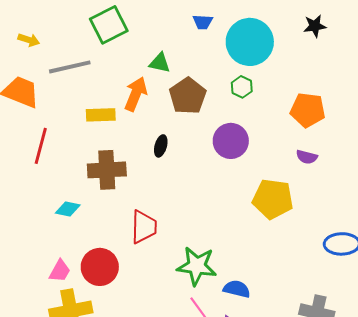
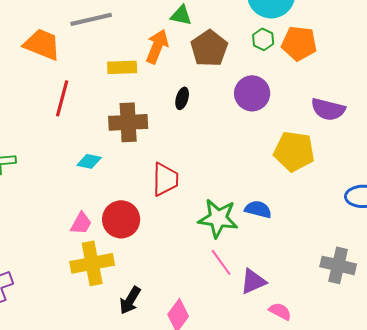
orange pentagon: (308, 110) -> (299, 43), moved
purple semicircle: (307, 157) -> (328, 109), size x1.6
blue semicircle: (237, 289) -> (258, 209), moved

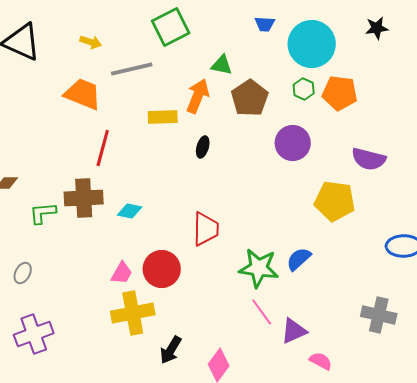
black ellipse: (182, 98) -> (203, 147), moved
brown cross: (128, 122) -> (84, 198), moved
blue semicircle: (258, 209) -> (299, 259), turned -56

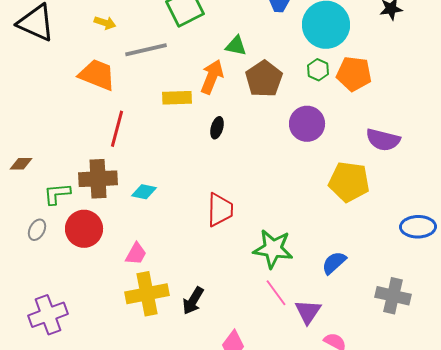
blue semicircle: (299, 259) -> (334, 263), moved
red circle: (162, 269) -> (84, 229), moved
gray ellipse: (23, 273) -> (37, 230), moved
purple triangle: (294, 331) -> (308, 312), turned -32
black arrow: (171, 350) -> (193, 301), moved

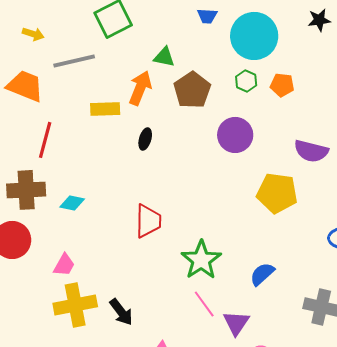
orange pentagon: (354, 74) -> (282, 85), size x0.7
green star: (273, 249) -> (201, 260), turned 30
black arrow: (193, 301) -> (121, 312), turned -68

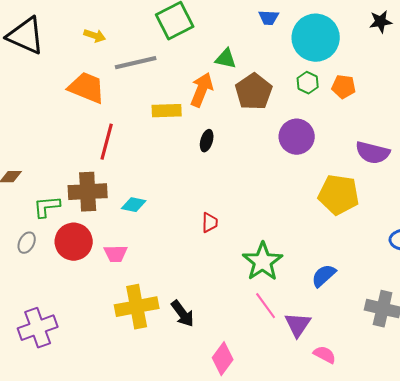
red trapezoid: (148, 221) -> (210, 223), size x0.6
pink trapezoid: (64, 265) -> (116, 254), moved, turned 60

